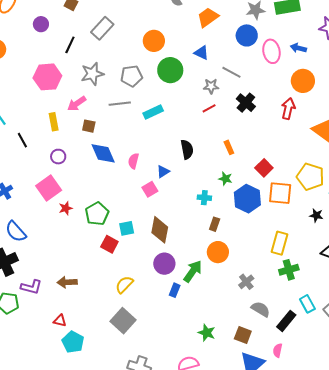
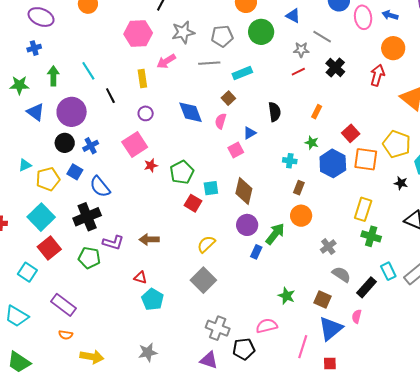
brown square: (89, 126) -> (228, 98), moved, turned 32
orange rectangle: (229, 147) -> (317, 112), turned 48
green cross: (289, 270) -> (371, 236), turned 30

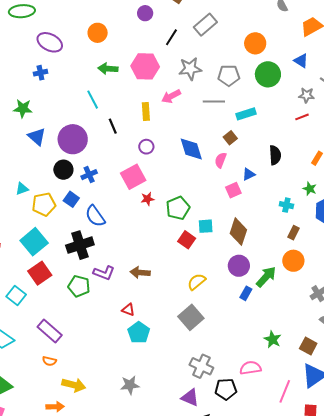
green arrow: (53, 76) -> (108, 69), moved, turned -90

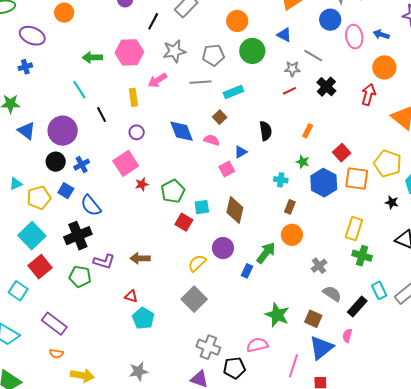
orange circle: (98, 33) -> (64, 13), moved
pink semicircle: (221, 160) -> (212, 140), turned 91
purple circle: (239, 266) -> (223, 248), moved
green star: (273, 339) -> (277, 315), size x1.4

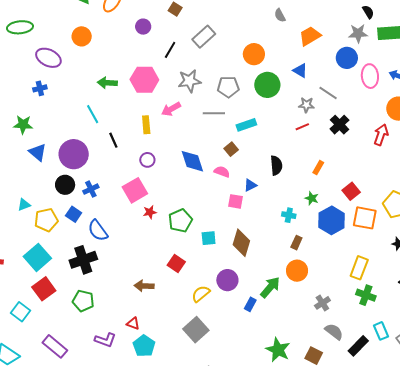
pink square: (227, 169) -> (235, 201), turned 35
red square: (184, 222) -> (176, 263), moved
purple L-shape: (104, 261) -> (105, 340), moved

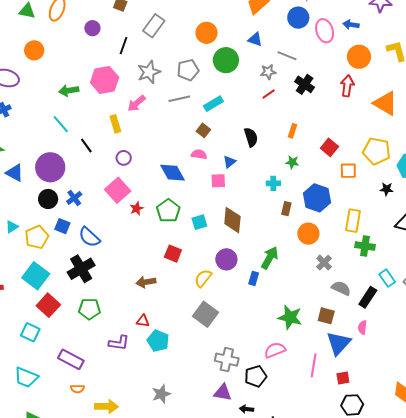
blue diamond: (192, 161) -> (172, 173), moved
orange square: (365, 218) -> (348, 171), size x0.7
blue hexagon: (332, 220) -> (317, 198), moved
orange circle: (297, 271) -> (308, 234), moved

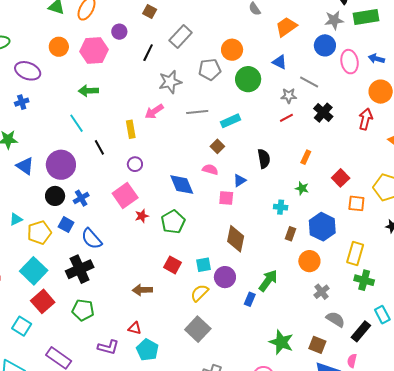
gray pentagon: (188, 70) -> (210, 69), moved
pink hexagon: (105, 80) -> (94, 51), moved
cyan square: (199, 222) -> (204, 265), moved

